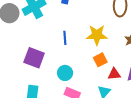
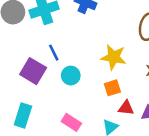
blue line: (65, 38) -> (54, 53), moved, turned -32
cyan circle: (65, 73) -> (71, 76), moved

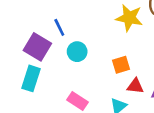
yellow star: (114, 57) -> (129, 18), moved
cyan rectangle: (23, 115) -> (31, 78), moved

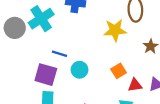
blue line: (59, 27) -> (59, 54), turned -32

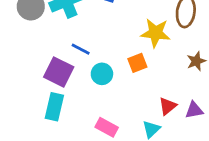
orange square: (119, 71) -> (137, 63), moved
red triangle: (135, 85) -> (168, 106), turned -40

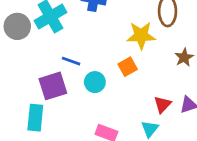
purple square: (59, 72) -> (53, 86), turned -36
cyan rectangle: (54, 107) -> (35, 118), moved

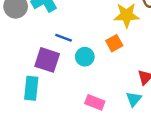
purple square: (53, 86) -> (47, 60), turned 35

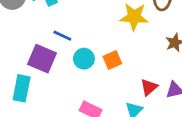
orange square: (114, 43) -> (112, 60), moved

